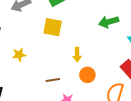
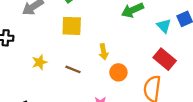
brown line: (53, 80) -> (73, 69), moved, turned 40

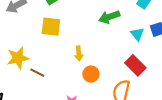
yellow star: (40, 62) -> (18, 58), size x1.5
brown line: (73, 69) -> (37, 73), moved

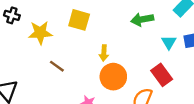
yellow star: (18, 58) -> (40, 33), moved
orange circle: (91, 74) -> (113, 77), size x1.5

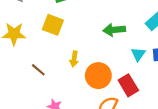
brown line: (57, 66) -> (38, 70), moved
orange circle: (113, 77) -> (98, 76), moved

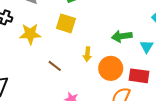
green arrow: (114, 30) -> (122, 36), moved
red rectangle: (128, 85) -> (139, 76), turned -48

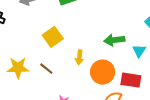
yellow square: (66, 23) -> (53, 37), moved, turned 36
yellow star: (30, 34) -> (18, 68), moved

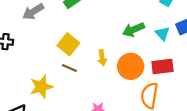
brown line: (46, 69) -> (69, 68), moved

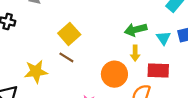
yellow arrow: (102, 58) -> (135, 53), moved
orange circle: (131, 66) -> (114, 74), moved

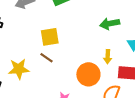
green arrow: (136, 30) -> (110, 24), moved
yellow square: (69, 34) -> (50, 37), turned 30

